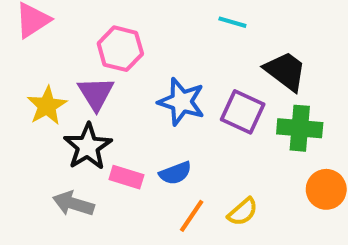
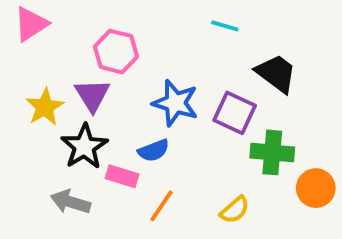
green cross: (300, 128) -> (272, 152), moved
blue semicircle: (175, 173) -> (154, 150), moved
orange line: (192, 216) -> (161, 206), moved

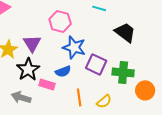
pink hexagon: (116, 52) -> (60, 21), moved
purple square: (235, 113) -> (96, 64), moved
orange line: (161, 206) -> (79, 97), moved, turned -42

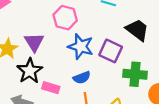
purple square: (96, 64) -> (111, 51), moved
blue semicircle: (63, 71) -> (82, 78), moved

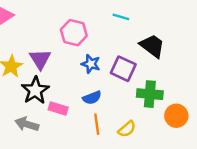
blue star: (81, 47) -> (91, 64), size x0.7

